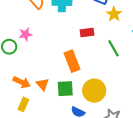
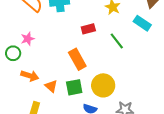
orange arrow: (22, 82) -> (30, 76), moved

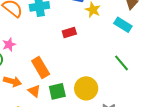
green line: (117, 41) -> (122, 63), moved
orange rectangle: (77, 59) -> (41, 67), moved

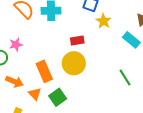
yellow circle: (86, 88) -> (74, 63), moved
green square: (57, 91) -> (58, 97), turned -30

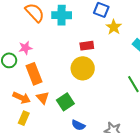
orange rectangle: (44, 71) -> (34, 74), moved
orange arrow: (15, 82) -> (22, 98), moved

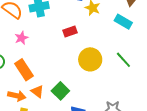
pink star: (25, 48) -> (21, 38), moved
yellow circle: (83, 68) -> (90, 59), moved

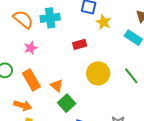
orange triangle: (37, 91) -> (57, 86), moved

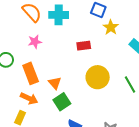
orange arrow: (23, 105) -> (29, 98), moved

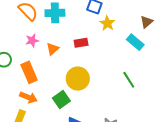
yellow circle: (98, 77) -> (78, 79), moved
orange triangle: (55, 83) -> (53, 49), moved, turned 32

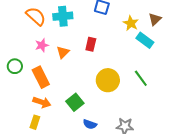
yellow star: (107, 23) -> (131, 23), moved
red rectangle: (81, 43) -> (91, 44), turned -64
yellow circle: (78, 79) -> (108, 80), moved

